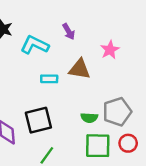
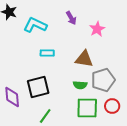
purple arrow: (69, 32) -> (71, 18), moved
brown triangle: (80, 69) -> (84, 59), moved

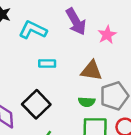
purple arrow: (71, 18) -> (76, 22), size x1.6
black square: (38, 87) -> (36, 104), turned -30

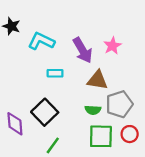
purple arrow: (76, 22) -> (83, 50), moved

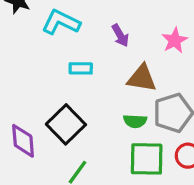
pink star: (112, 46) -> (175, 40), moved
purple arrow: (83, 50) -> (120, 35), size x0.6

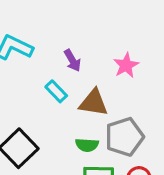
cyan rectangle: (81, 68) -> (56, 91), moved, turned 45

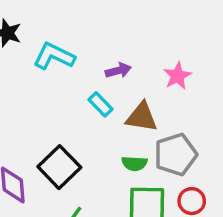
purple arrow: (72, 60) -> (118, 70), turned -75

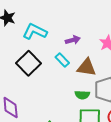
black square: (59, 167) -> (28, 63), moved

